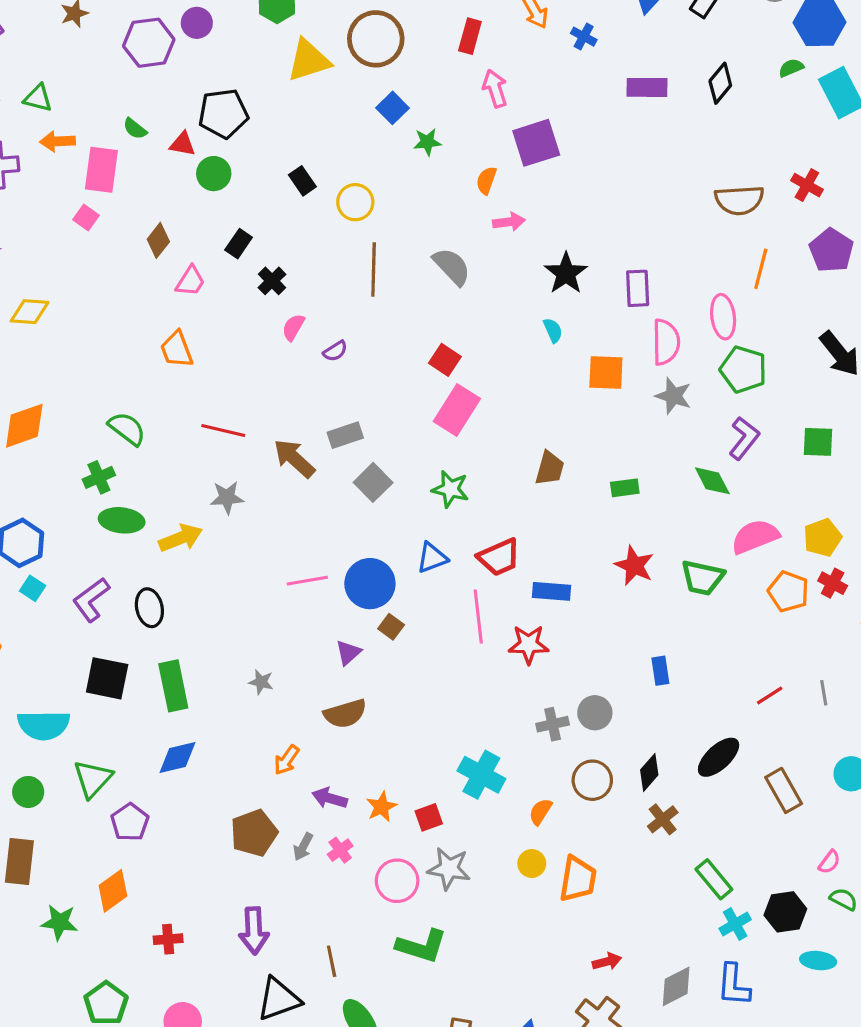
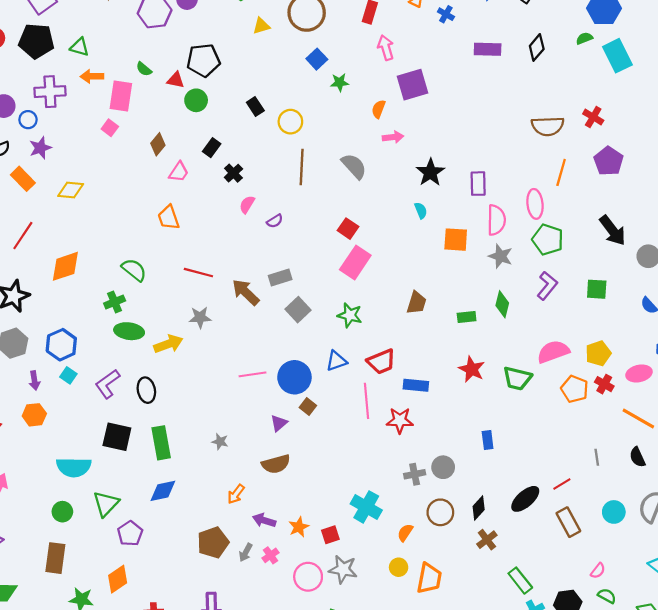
yellow triangle: (309, 60) -> (261, 26), size x0.6
green diamond: (712, 481) -> (502, 304), moved, turned 40
red line: (770, 696) -> (562, 484), moved

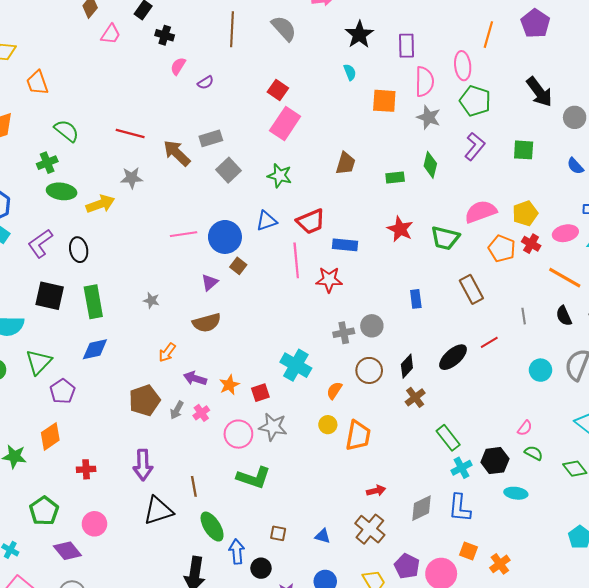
black cross: (233, 173) -> (165, 35), turned -30
orange trapezoid: (169, 218) -> (37, 83), moved
brown rectangle: (568, 522) -> (471, 289), moved

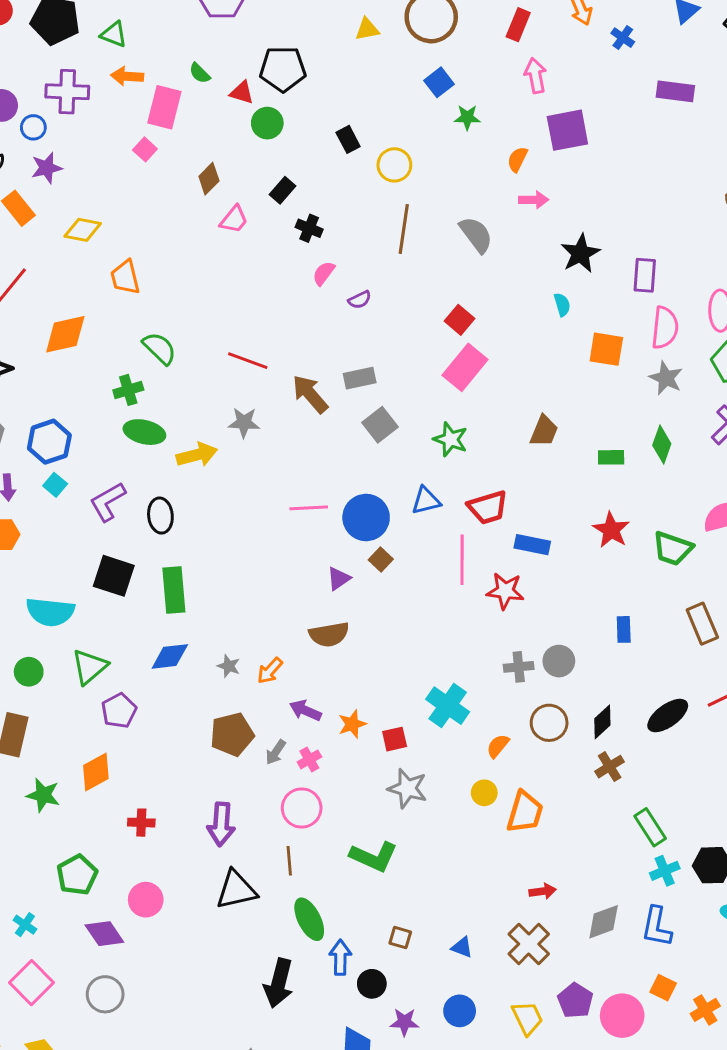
gray star: (151, 300) -> (229, 666), moved
pink circle: (238, 434) -> (302, 808), moved

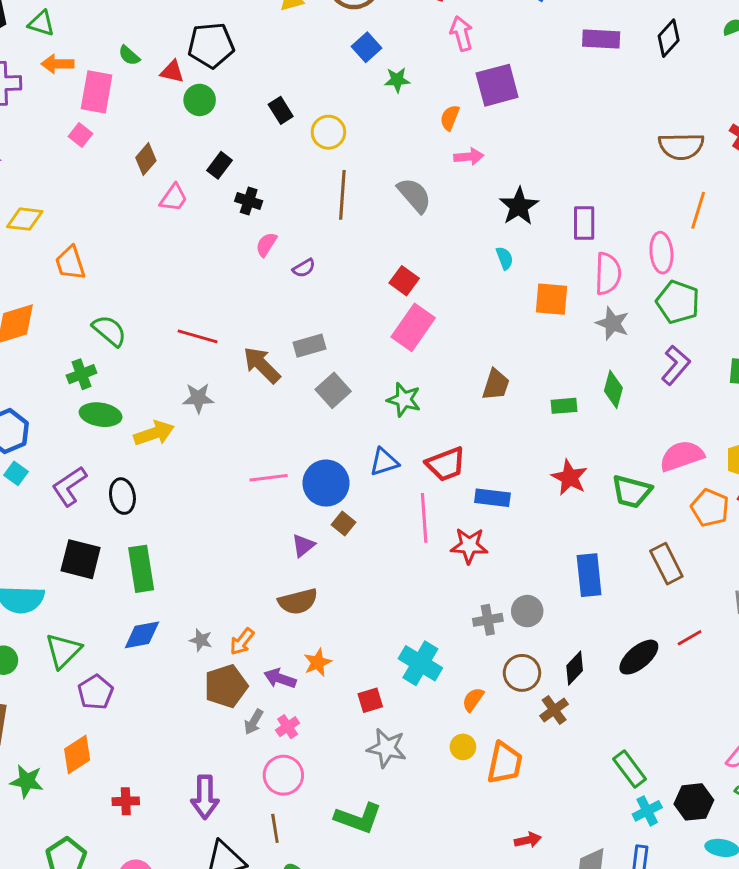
blue rectangle: (624, 629) -> (589, 575), size x1.6
orange star: (352, 724) -> (318, 662), moved
brown pentagon: (232, 734) -> (226, 686), moved
brown cross: (610, 767) -> (554, 710), moved

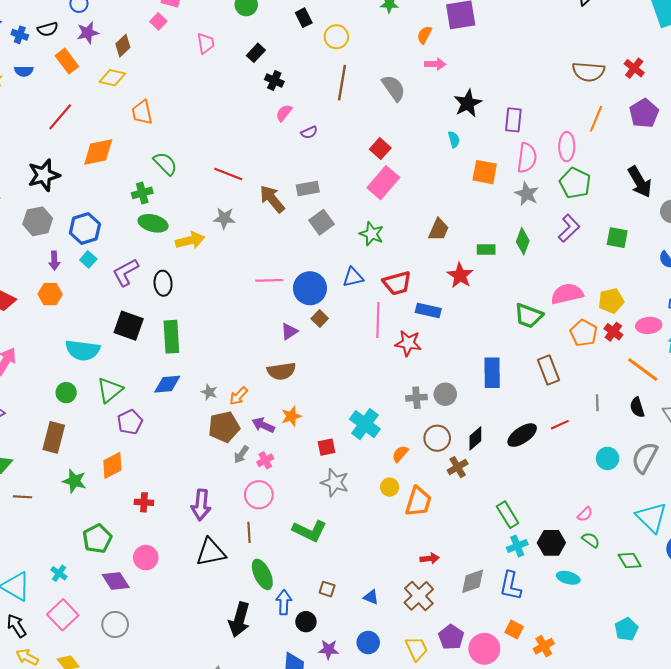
brown diamond: (146, 159) -> (123, 46), moved
pink trapezoid: (174, 198) -> (206, 43), moved, turned -50
red star: (569, 477) -> (460, 275), moved

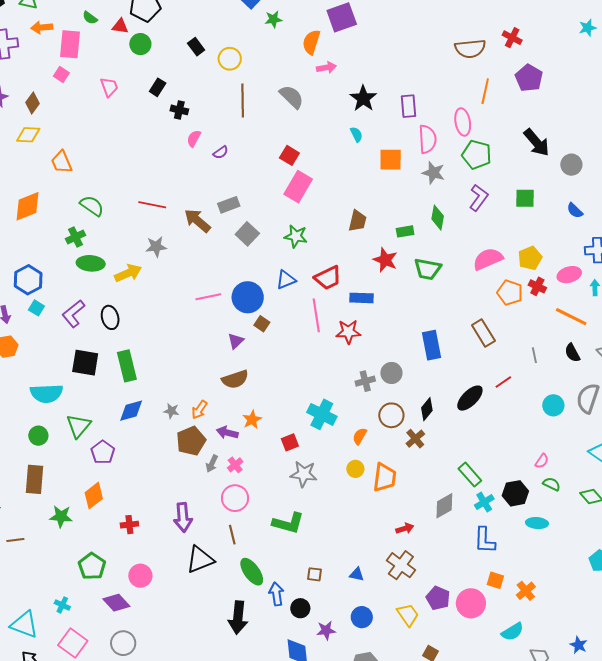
orange semicircle: (424, 35) -> (311, 42), size x1.4
green trapezoid: (529, 316) -> (428, 269), moved
gray diamond: (473, 581) -> (444, 506), moved

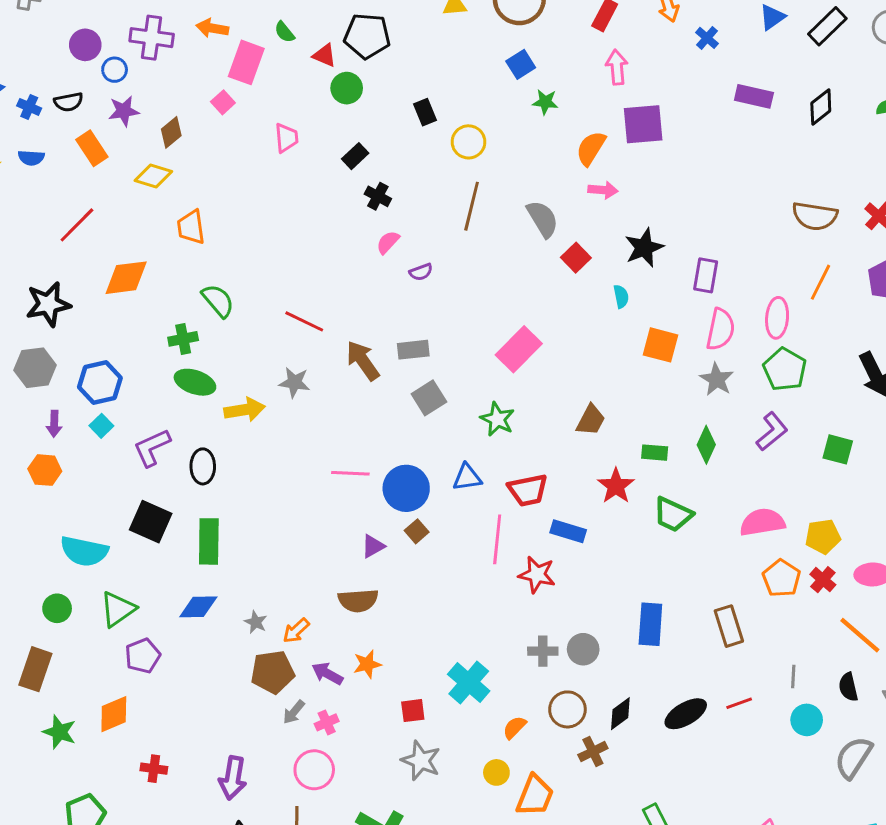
red square: (289, 155) -> (576, 258), moved
cyan circle: (553, 405) -> (807, 720), moved

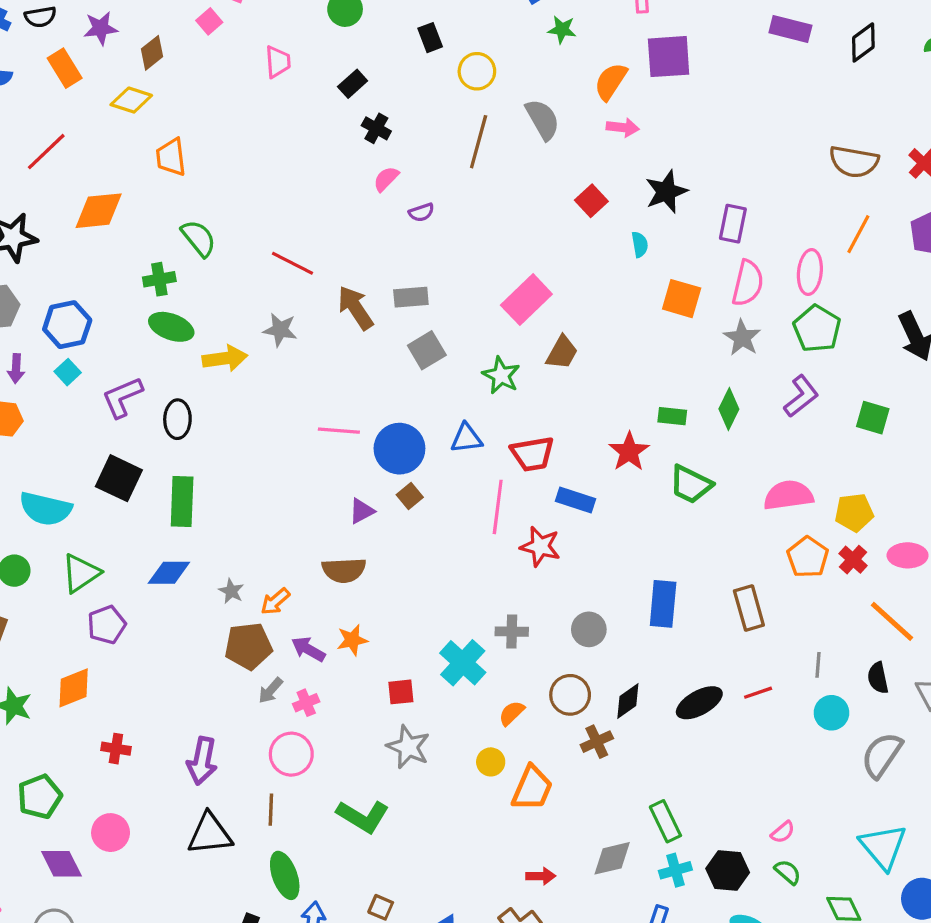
gray semicircle: (543, 219) -> (543, 119), moved
brown trapezoid: (591, 420) -> (562, 353), moved
gray cross: (543, 651) -> (512, 632), moved

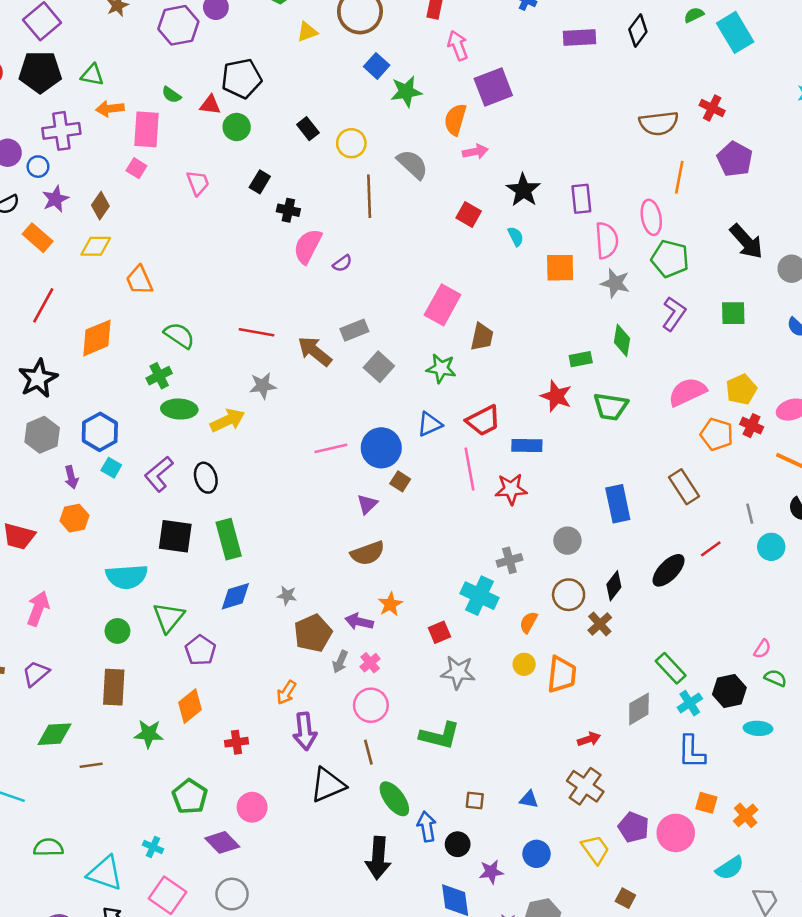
green star: (562, 30) -> (406, 92), size x1.4
pink semicircle: (386, 179) -> (308, 246), size x1.6
orange arrow: (275, 601) -> (286, 693), moved

